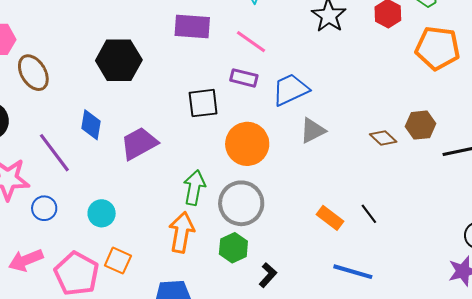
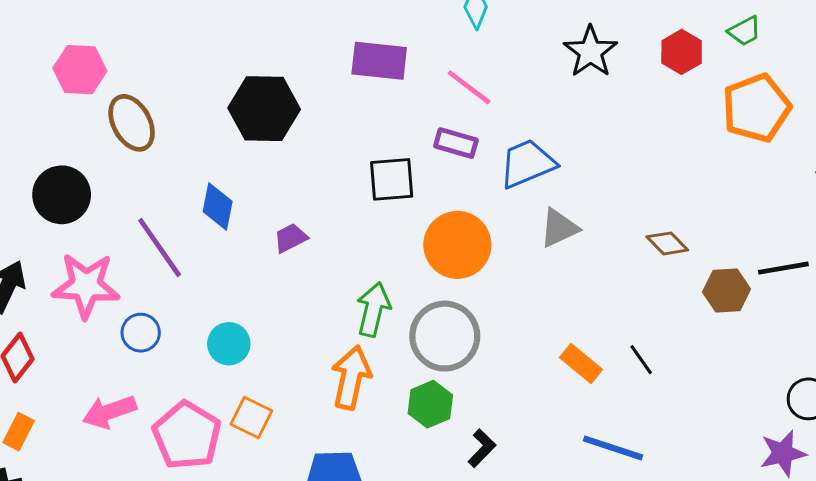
orange pentagon: (438, 48) -> (756, 108), turned -30
brown hexagon: (420, 125) -> (727, 290), moved
purple trapezoid: (139, 143) -> (291, 238), size x0.6

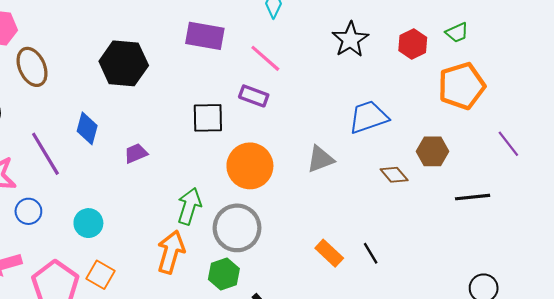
blue trapezoid: (527, 164) -> (368, 117), moved
brown hexagon: (727, 290) -> (433, 151), moved

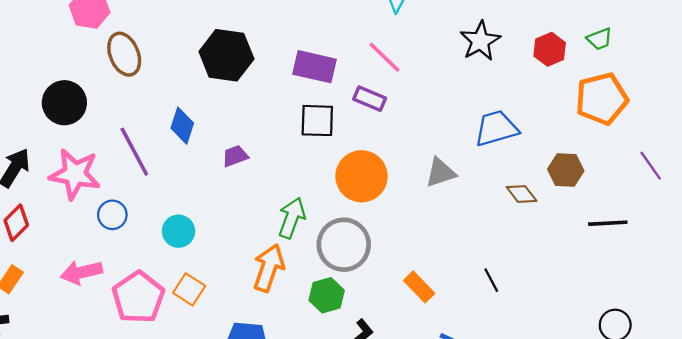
purple rectangle: (205, 36) -> (315, 67), moved
orange rectangle: (329, 253) -> (419, 287), moved

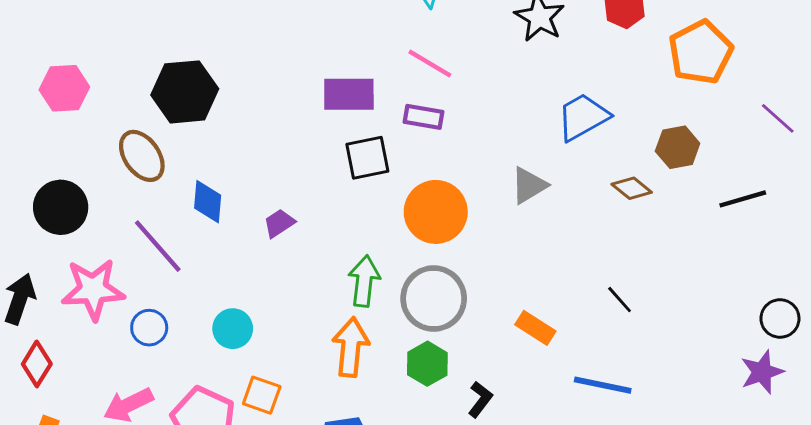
brown ellipse: (124, 54) -> (142, 156), moved
black hexagon: (226, 55) -> (185, 92), moved

